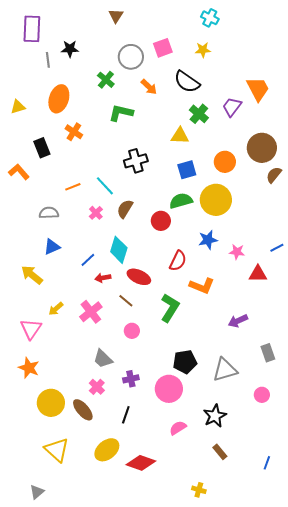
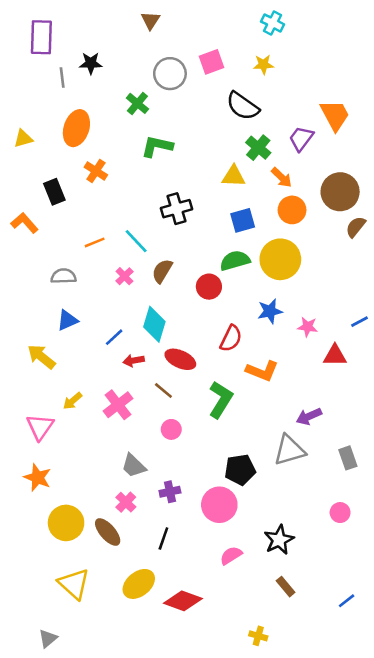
orange arrow: (149, 87) -> (282, 177), moved
gray triangle: (225, 370) -> (289, 450), moved
blue line: (267, 463) -> (347, 601), turned 32

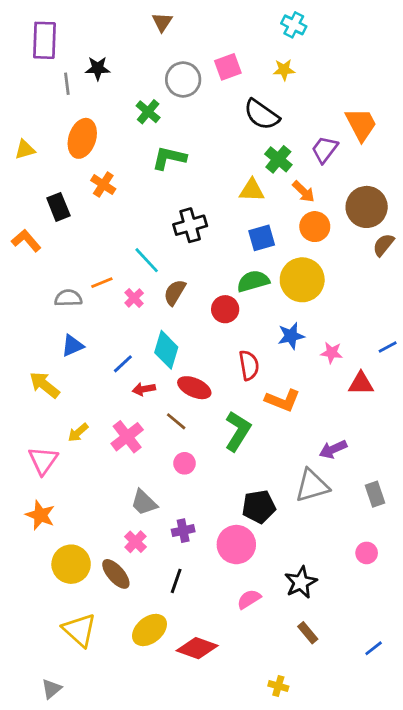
orange line: (95, 242) -> (102, 283), moved
red semicircle: (231, 339) -> (249, 365), turned -36

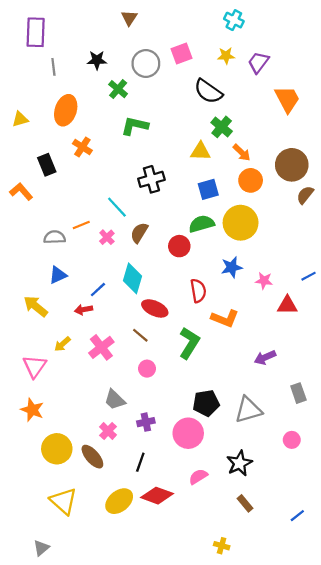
black star: (98, 68) -> (97, 60), moved
purple trapezoid: (325, 150) -> (258, 62), moved
red arrow: (144, 389) -> (84, 310), moved
gray triangle: (312, 486) -> (248, 410), moved
red diamond: (197, 648) -> (157, 496), moved

